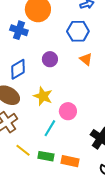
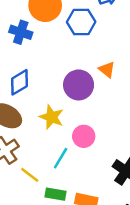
blue hexagon: (78, 31) -> (81, 22), moved
purple circle: (50, 59) -> (79, 85), moved, size x1.5
yellow line: (23, 150) -> (30, 175), moved

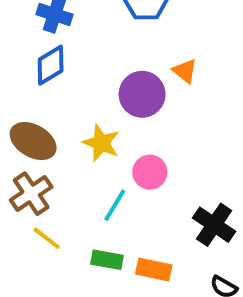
blue diamond: (19, 82) -> (51, 65), moved
yellow line: (30, 175) -> (47, 238), moved

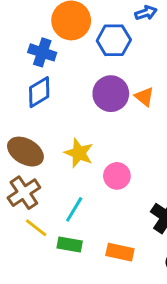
purple circle: (142, 94) -> (111, 94), moved
cyan line: (115, 205) -> (74, 209), moved
green rectangle: (107, 260) -> (70, 244), moved

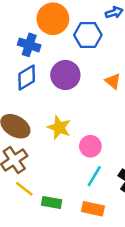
purple circle: (111, 94) -> (65, 75), moved
cyan line: (74, 209) -> (94, 176), moved

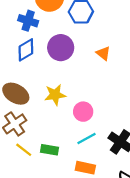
yellow star: (59, 127) -> (55, 95), turned -30
cyan line: (94, 176) -> (87, 139), turned 30
green rectangle: (52, 202) -> (49, 150), moved

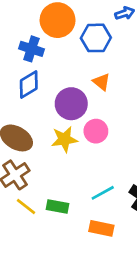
purple circle: (61, 48) -> (71, 104), moved
orange triangle: (103, 53) -> (101, 82), moved
pink circle: (83, 112) -> (96, 131), moved

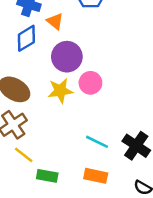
orange triangle: (101, 82) -> (55, 21), moved
cyan line: (103, 193) -> (97, 142), turned 55
green rectangle: (58, 206) -> (47, 176), moved

